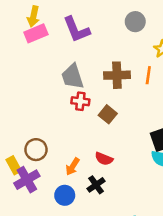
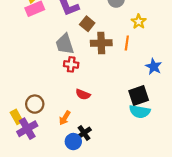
brown square: (108, 114) -> (87, 24), moved
red semicircle: (104, 159) -> (83, 94), moved
blue circle: (65, 195) -> (73, 142), moved

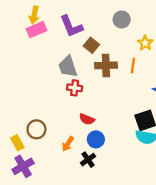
purple cross: (27, 129) -> (23, 166), moved
blue circle: (73, 142) -> (96, 139), moved

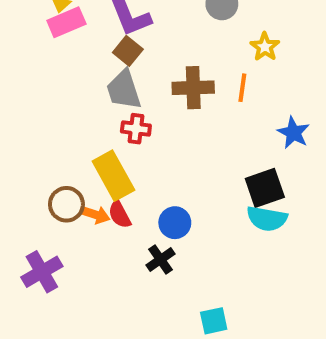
brown square: (91, 45) -> (128, 51), moved
red semicircle: (87, 119) -> (120, 214), moved, turned 40
yellow rectangle: (17, 143) -> (113, 176), moved, size x1.6
orange arrow: (68, 144) -> (95, 214), moved, turned -104

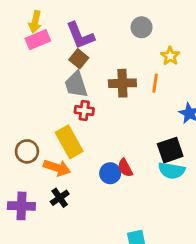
brown circle: (66, 204) -> (27, 151), moved
orange arrow: (95, 214) -> (57, 168), size x1.4
red semicircle: (120, 214) -> (125, 168), moved
black cross: (161, 259) -> (60, 198), moved
purple cross: (42, 272) -> (21, 206), turned 32

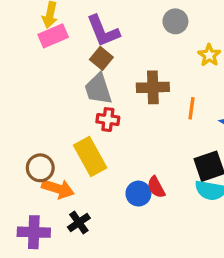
orange line: (155, 83) -> (192, 108), moved
orange arrow: (57, 168) -> (58, 189), moved

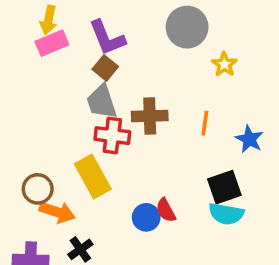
gray circle: (175, 21) -> (187, 27), size x1.5
brown cross: (153, 87) -> (150, 116), moved
red cross: (108, 120) -> (112, 136), size x1.4

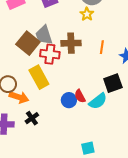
yellow star: (224, 64) -> (87, 14), moved
brown square: (105, 68) -> (28, 43), moved, size x1.6
cyan semicircle: (226, 214) -> (98, 101), moved, turned -48

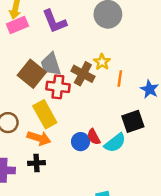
yellow star: (87, 14) -> (102, 62), moved
brown cross: (71, 43) -> (83, 74), turned 30
orange arrow: (19, 97) -> (39, 138), moved
black cross: (32, 118) -> (36, 163), turned 32

